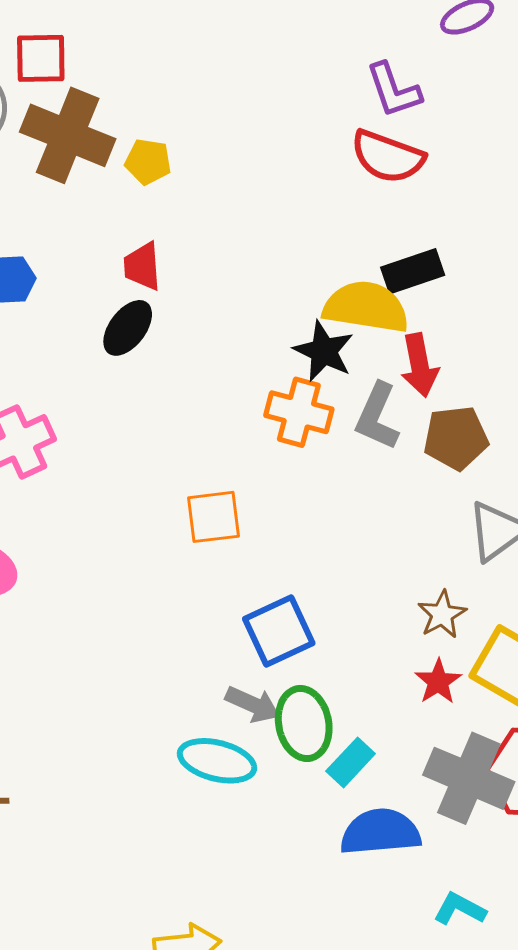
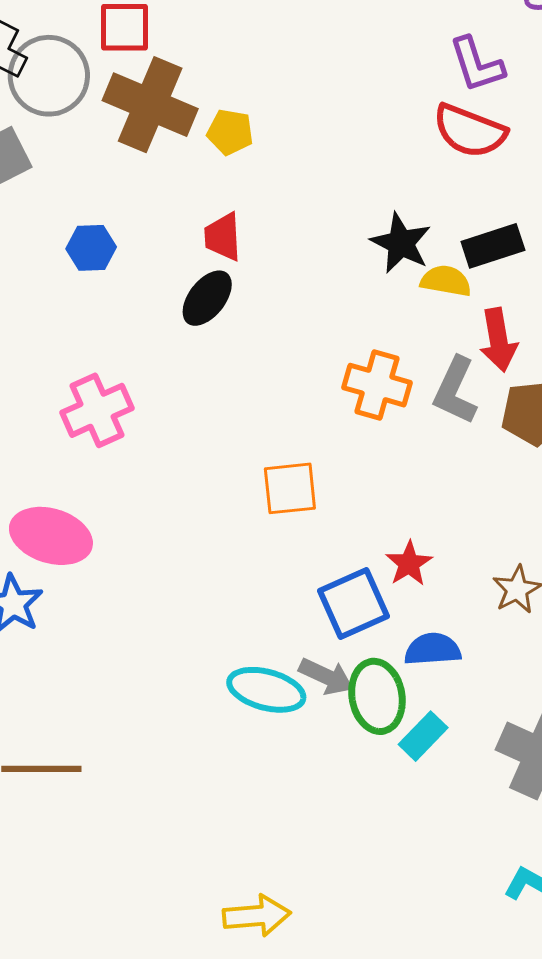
yellow semicircle: (366, 307) -> (446, 281), size x0.6
black star: (324, 351) -> (401, 243), moved
red star: (438, 682) -> (409, 563), moved
cyan ellipse: (217, 761) -> (266, 690), moved
blue semicircle: (380, 832) -> (433, 649), moved, size x0.7

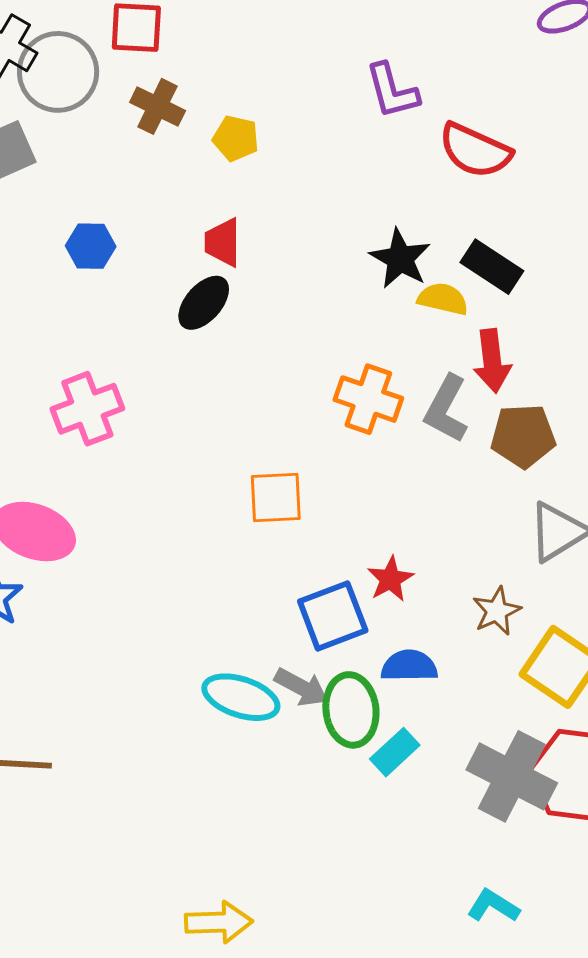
purple L-shape: (477, 65) -> (392, 91), moved
brown cross: (150, 105) -> (158, 106), size x0.6
black rectangle: (493, 246) -> (492, 267), turned 48

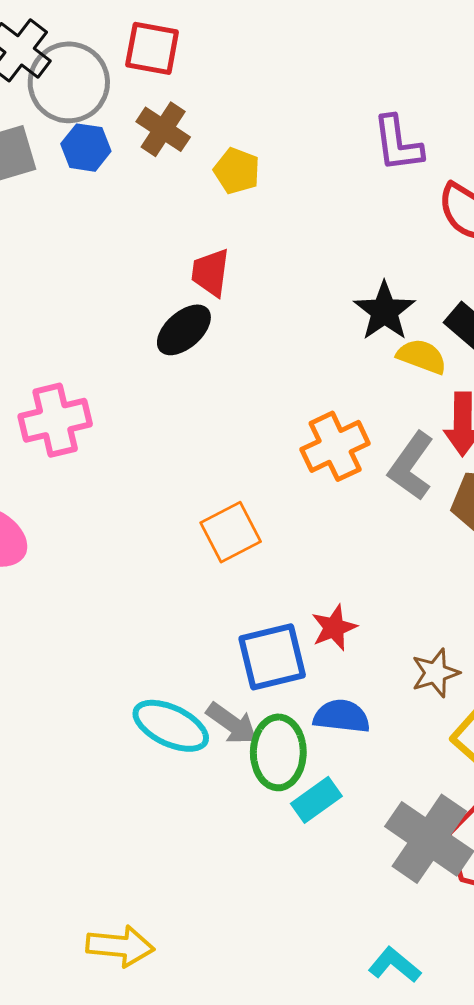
blue hexagon: (91, 246) -> (86, 148), moved
orange cross: (368, 399) -> (335, 446), turned 38
orange square: (276, 497) -> (231, 532), turned -32

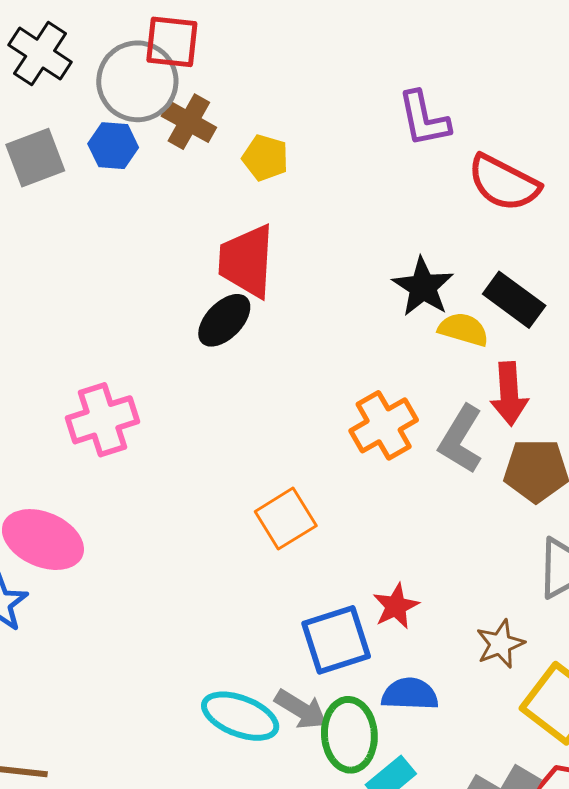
gray circle: (69, 82) -> (137, 81), moved
red trapezoid: (210, 272) -> (247, 261), size x1.5

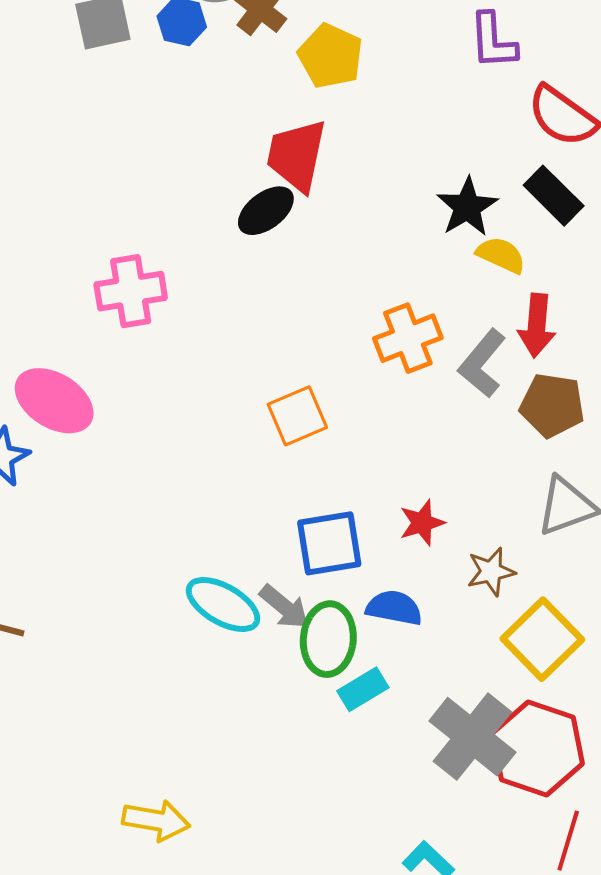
yellow pentagon: (265, 158) -> (330, 56), size x1.4
black rectangle: (514, 300) -> (554, 196), moved
red star: (396, 606) -> (422, 523), moved

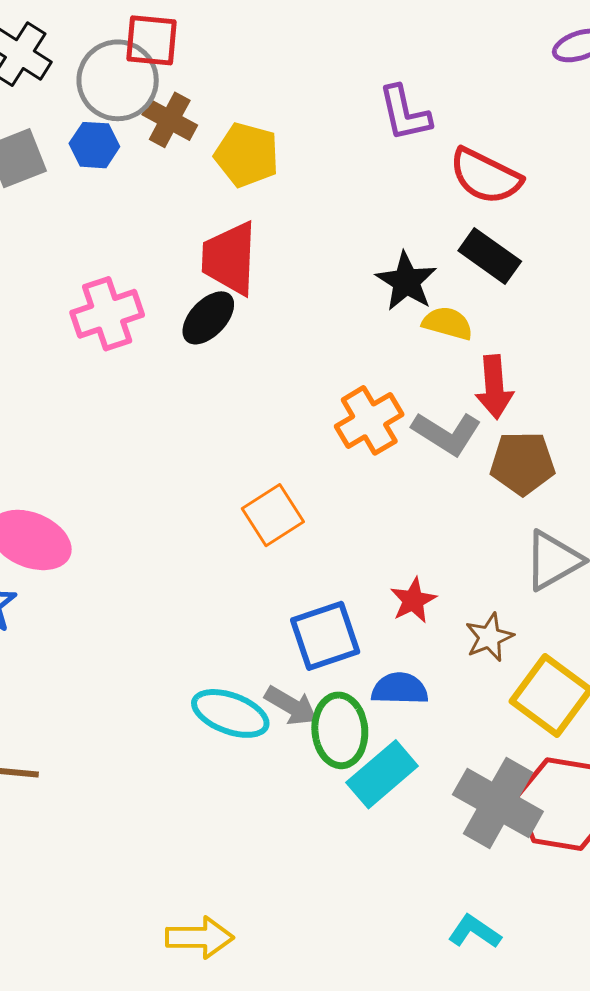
pink cross: (131, 291) -> (107, 314), moved
gray L-shape: (482, 363) -> (447, 433), turned -88
cyan rectangle: (363, 689) -> (382, 774), size x1.4

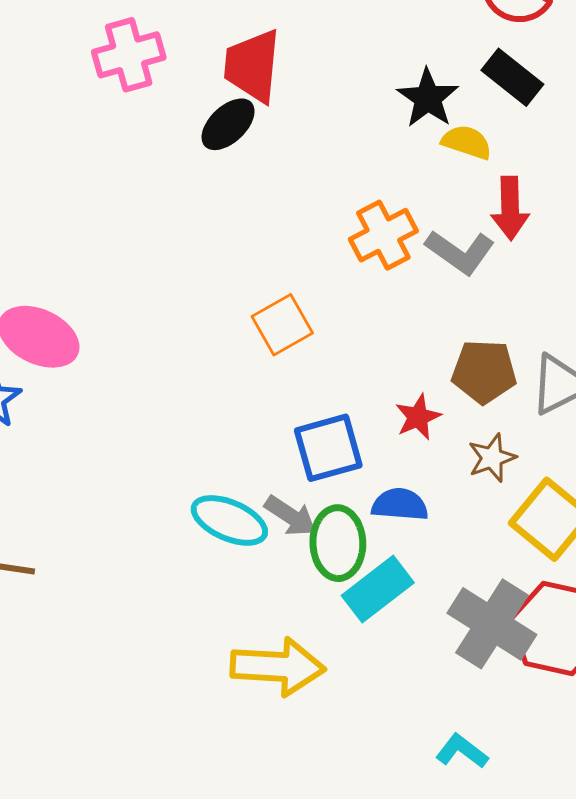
pink cross: (107, 314) -> (129, 55), moved
brown pentagon: (522, 463) -> (484, 372), moved
yellow arrow: (200, 937) -> (278, 667), moved, size x1.4

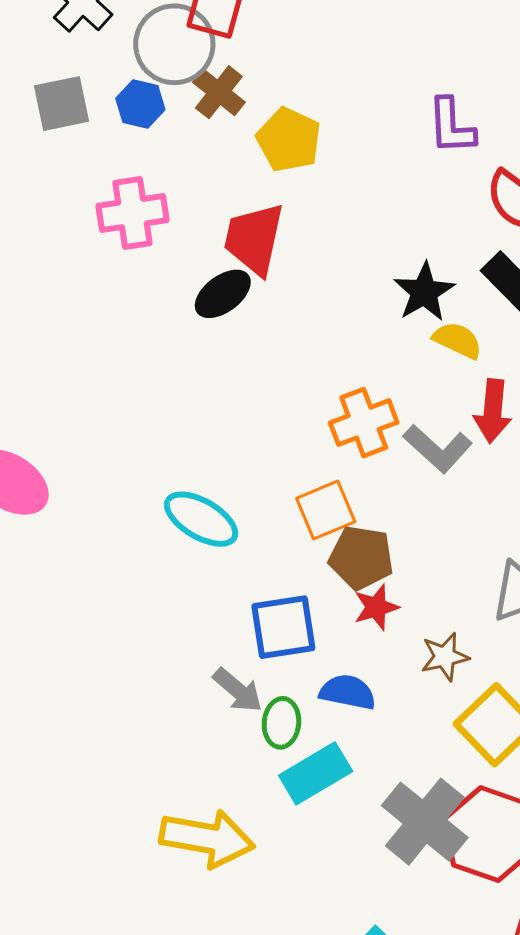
orange square: (282, 325) -> (326, 510), moved
brown pentagon: (484, 372) -> (361, 558), moved
cyan ellipse: (229, 520) -> (201, 519), moved
green ellipse: (338, 543) -> (281, 723), size x0.7

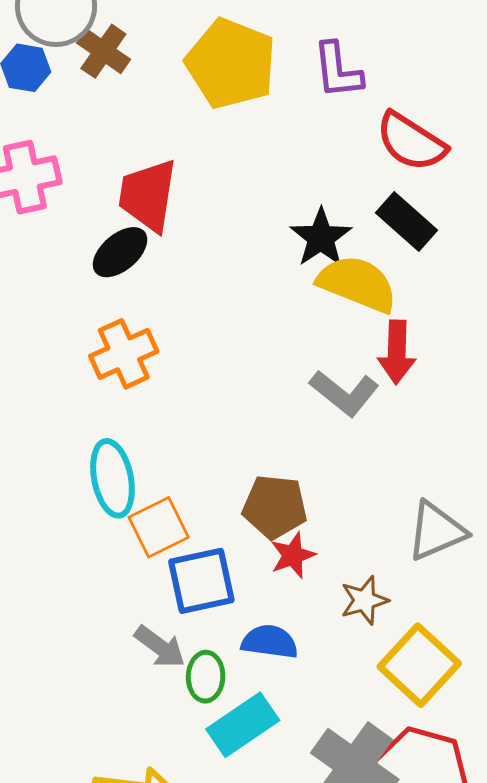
yellow pentagon: (289, 140) -> (231, 64), moved, size x1.4
yellow semicircle: (458, 340) -> (357, 284), size x1.6
orange cross: (364, 423) -> (124, 354), moved
orange square: (326, 510) -> (159, 527), moved
cyan ellipse: (201, 519) -> (112, 478), turned 52

